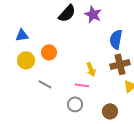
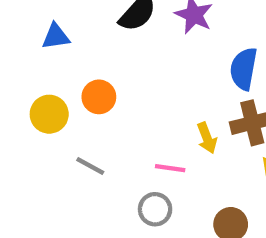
blue triangle: (22, 35) -> (56, 36), moved
yellow arrow: (91, 69) -> (207, 138), moved

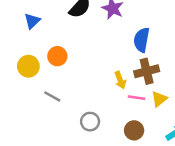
blue triangle: (56, 36) -> (32, 21), turned -36
pink line: (170, 168) -> (137, 98), moved

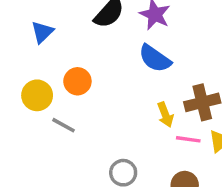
blue semicircle: (142, 40) -> (155, 58), moved, turned -65
gray line: (52, 96) -> (63, 125), moved

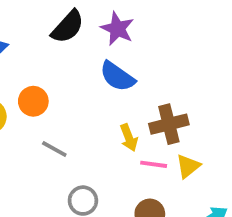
gray line: (63, 125) -> (54, 149), moved

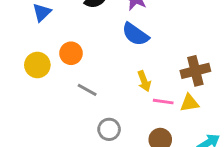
brown cross: (169, 124) -> (195, 71), moved
yellow triangle: (188, 166) -> (189, 103), turned 30

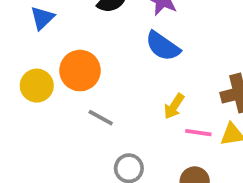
orange circle: (71, 53) -> (80, 71), size x1.4
yellow arrow: (144, 81) -> (174, 106), turned 54

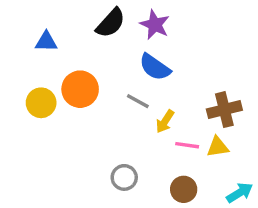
blue triangle: (42, 18) -> (46, 42), turned 45
gray line: (101, 118) -> (138, 101), moved

